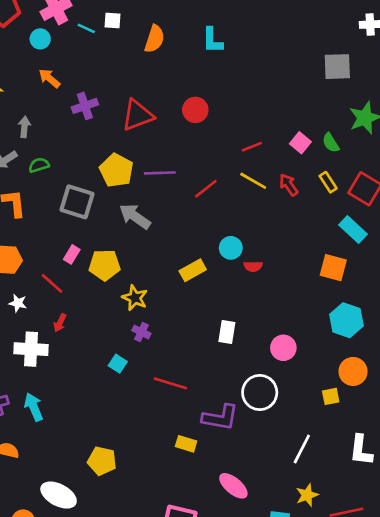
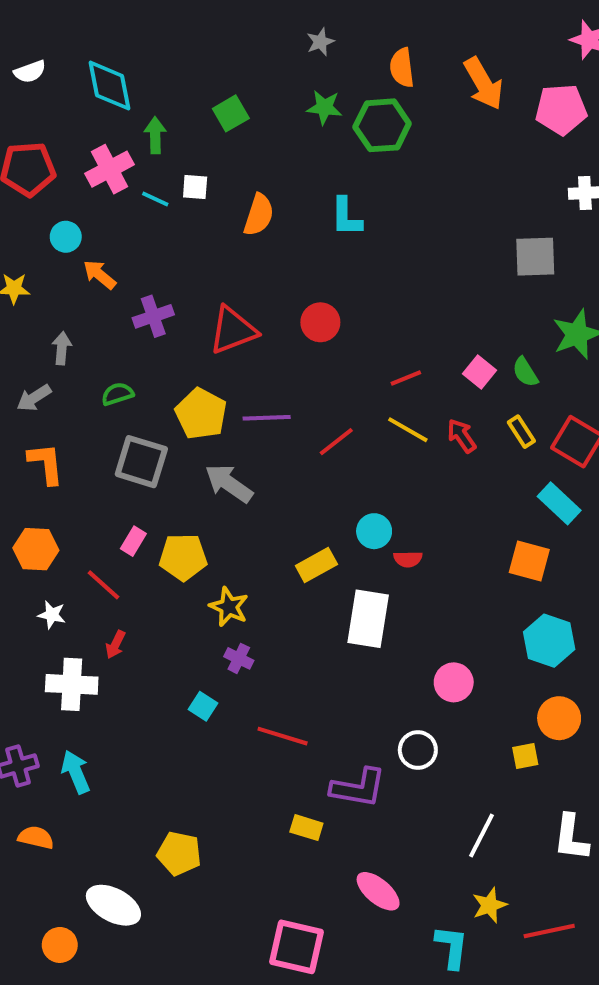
cyan circle: (40, 39) -> (66, 237), moved
green semicircle: (39, 165) -> (117, 394), moved
white rectangle: (227, 332) -> (368, 619), moved, size x1.6
white circle: (260, 393) -> (418, 750), size x0.7

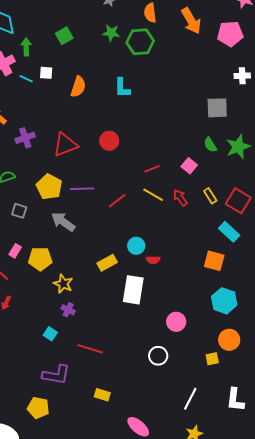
green semicircle: (525, 372) -> (210, 145), moved
gray square: (141, 462) -> (19, 211), size x0.6
purple L-shape: (358, 788) -> (56, 375), moved

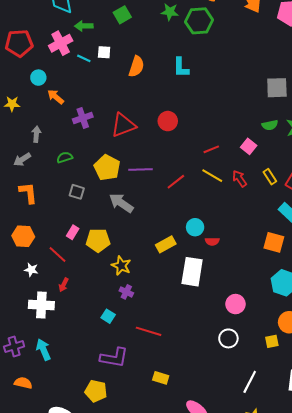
green arrow: (26, 47) -> (84, 26), turned -90
green semicircle: (210, 145) -> (270, 125), turned -70
white circle: (158, 356) -> (228, 338), moved

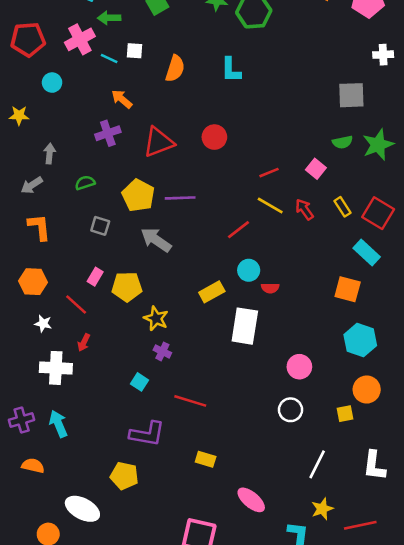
orange arrow: (56, 97) -> (122, 99), moved
red line: (176, 182) -> (238, 230), moved

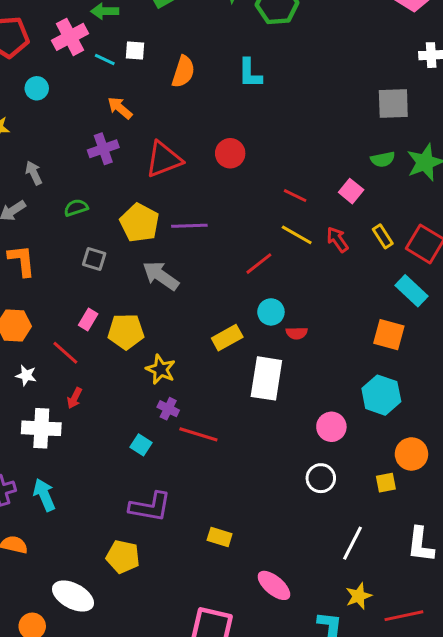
gray arrow: (49, 154) -> (34, 173), turned -30
red line: (269, 173) -> (295, 196), turned 48
cyan hexagon: (360, 340) -> (381, 395), moved
red line: (190, 401) -> (198, 434), moved

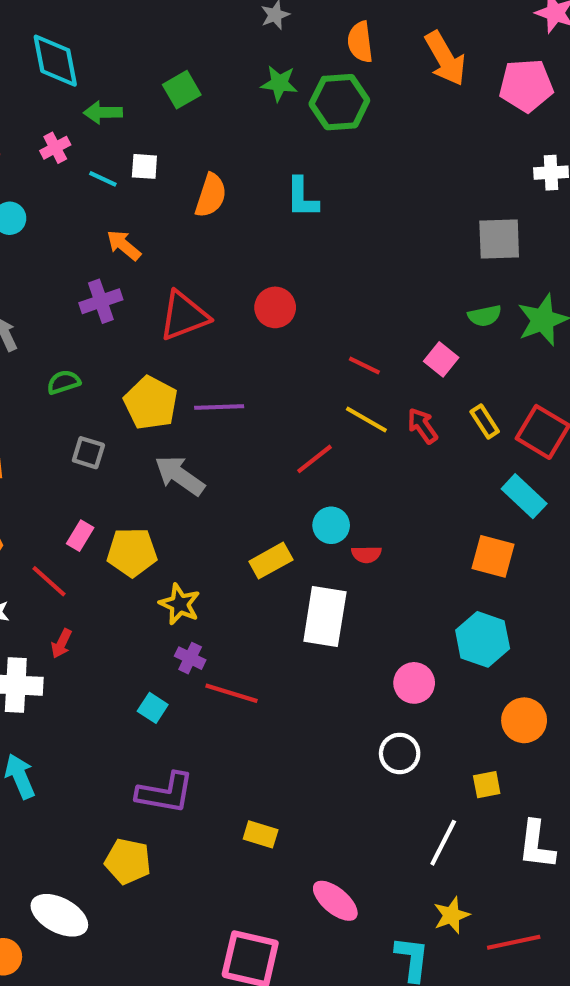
pink cross: (70, 37) -> (55, 148), size x0.6
yellow square: (386, 483) -> (487, 785), moved

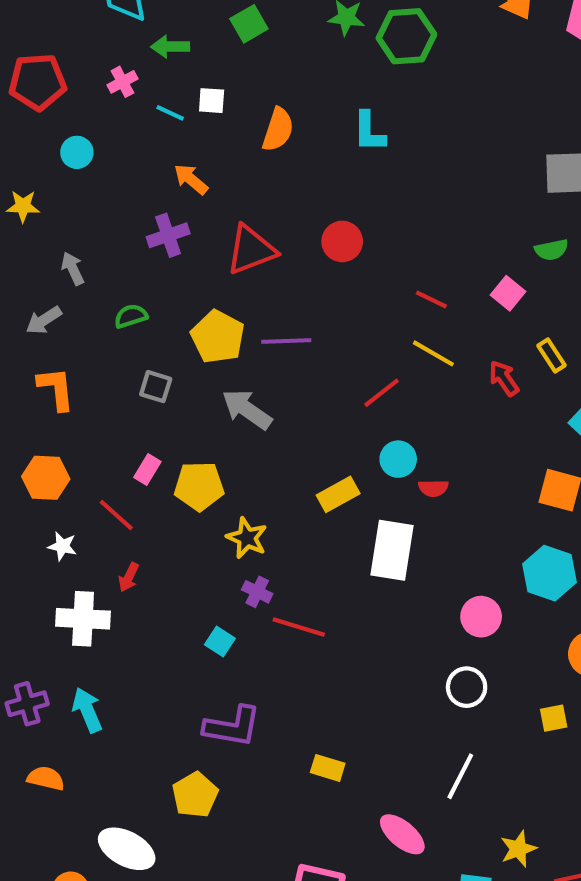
red arrow: (422, 426) -> (504, 378), moved
white line: (443, 843) -> (460, 776), moved
yellow pentagon: (128, 861) -> (195, 795), turned 30

